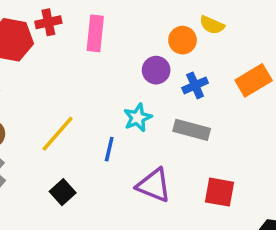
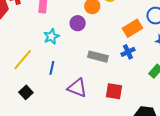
blue cross: (195, 85) -> (128, 52), moved
cyan star: (138, 118) -> (51, 37), moved

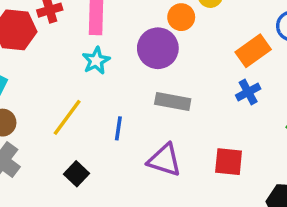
purple circle: (78, 23) -> (158, 48), size x1.5
cyan star: (51, 37) -> (96, 61), moved
gray rectangle: (98, 57) -> (173, 102), moved

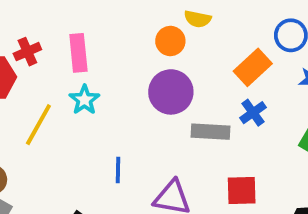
purple circle: (158, 48) -> (171, 92), moved
gray rectangle: (173, 102) -> (210, 132), moved
yellow line: (67, 117) -> (38, 125), moved

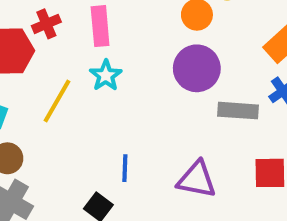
blue line: (118, 170) -> (125, 168), moved

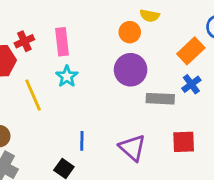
yellow line: (57, 101) -> (33, 95), turned -52
purple triangle: (197, 180) -> (132, 148), turned 32

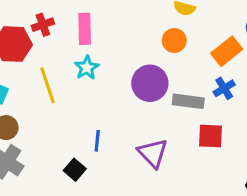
orange circle: (130, 32) -> (174, 41), moved
purple circle: (131, 70) -> (150, 83), moved
red square: (184, 142) -> (211, 136), moved

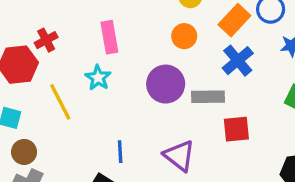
pink rectangle: (85, 29) -> (109, 37), moved
orange rectangle: (227, 51) -> (234, 20), moved
blue cross: (224, 88) -> (238, 61), moved, size x1.4

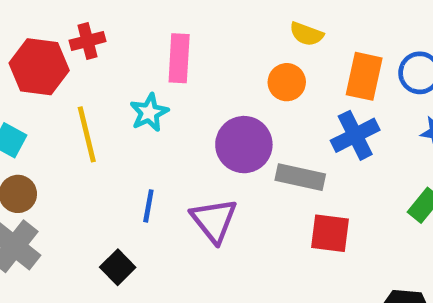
orange rectangle: (234, 20) -> (364, 76), turned -44
blue line: (120, 152) -> (148, 206), moved
purple triangle: (179, 156) -> (214, 220), moved

